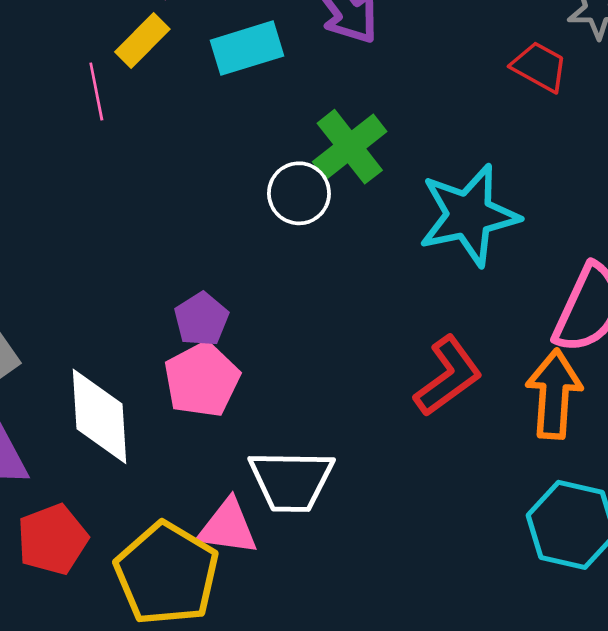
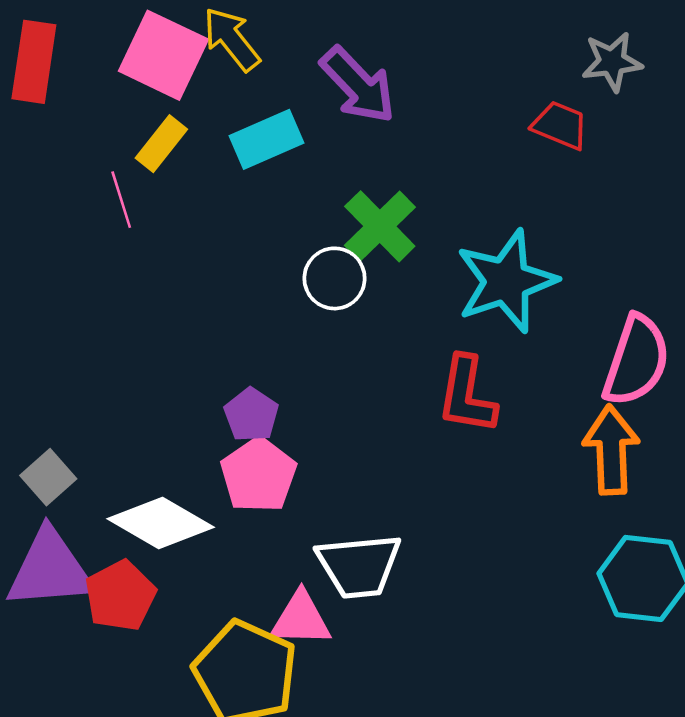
red L-shape: (448, 376) -> (467, 395), moved, turned 142
white diamond: (100, 416) -> (161, 523), turned -50
red pentagon: (52, 539) -> (120, 596), moved

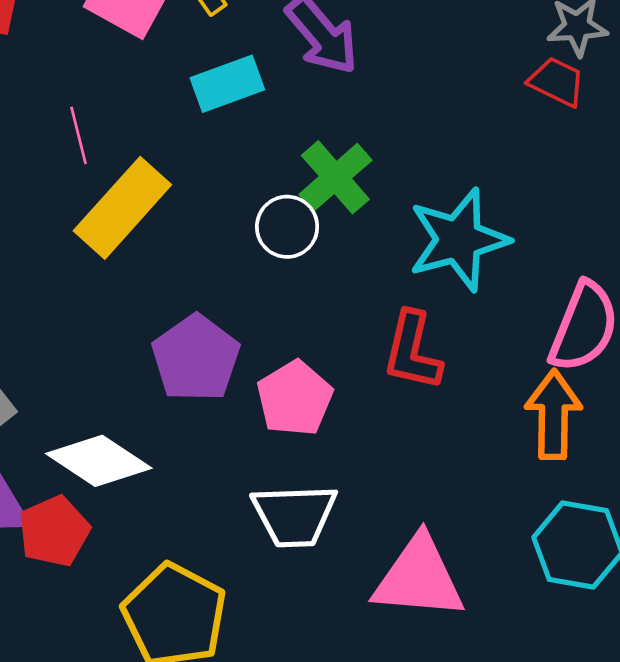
red trapezoid: (560, 125) -> (557, 82), moved
yellow rectangle: (161, 144) -> (122, 208), moved, size x1.8
purple pentagon: (251, 415) -> (196, 358), size x1.6
pink pentagon: (258, 475) -> (295, 398), moved
pink triangle: (301, 619) -> (419, 578), moved, size x1.5

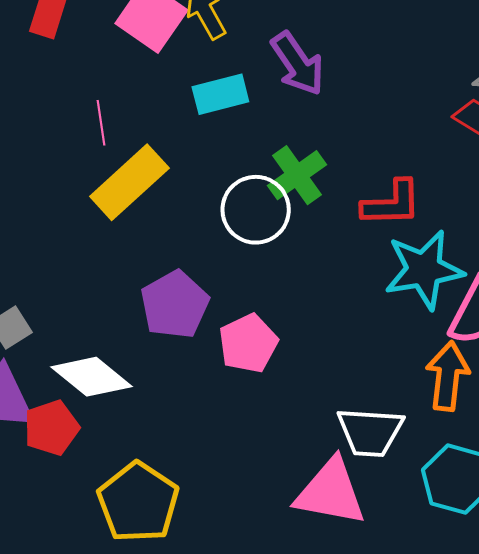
white circle: (287, 227) -> (256, 210), size x1.4
cyan star: (459, 240) -> (424, 270), moved
red L-shape: (412, 351) -> (392, 203), moved, turned -110
white trapezoid: (294, 515) -> (370, 432), moved

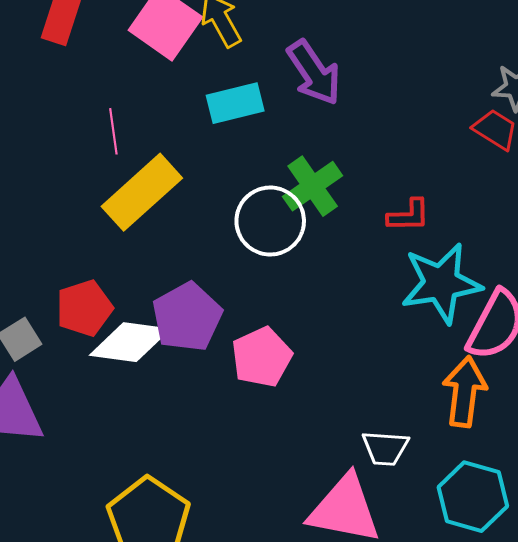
red L-shape: (392, 203) -> (409, 215), size x0.7
white diamond: (91, 377) -> (130, 342), moved, turned -32
red pentagon: (51, 428) -> (84, 308), moved
white trapezoid: (370, 432) -> (385, 448), size x0.7

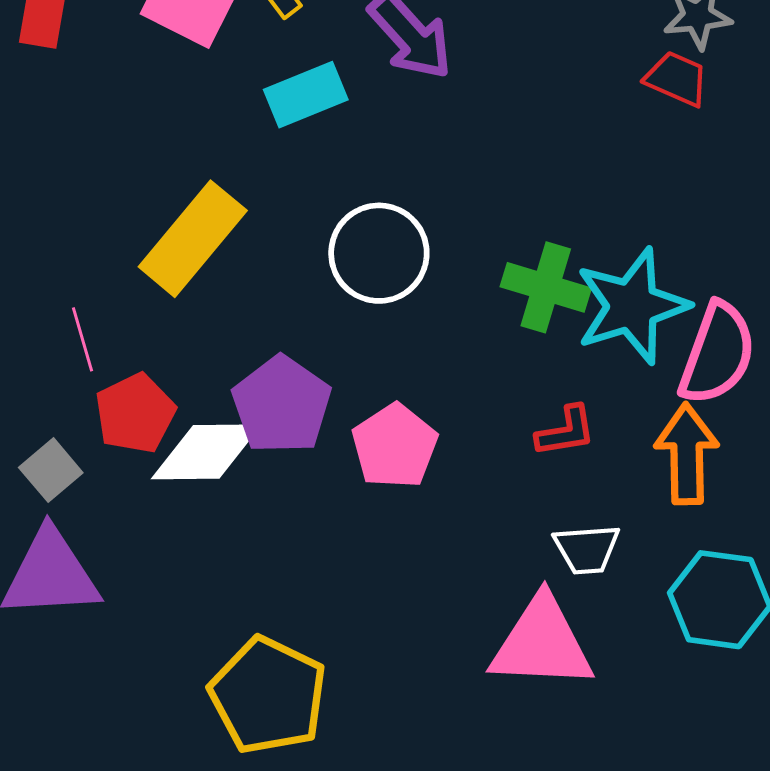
pink line: (113, 131) -> (82, 339), moved
green cross: (313, 186) -> (546, 287), moved, turned -30
red L-shape: (409, 215) -> (566, 431), moved

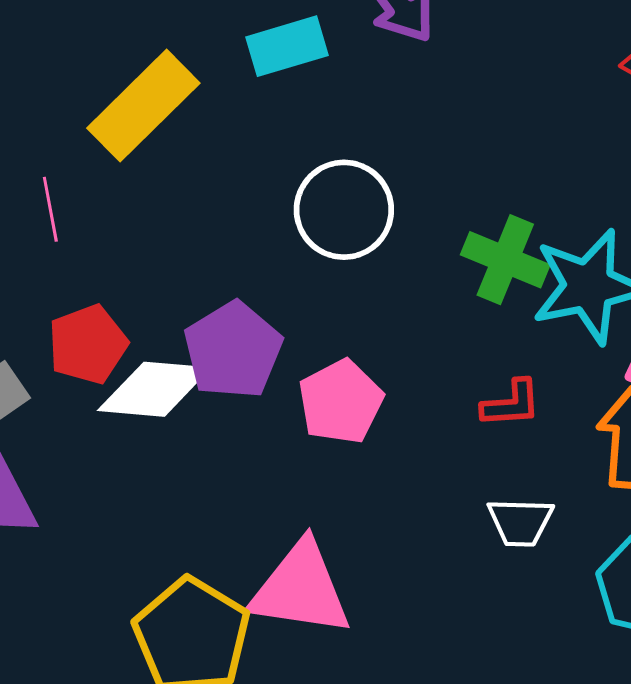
yellow rectangle: (193, 239) -> (143, 106), moved
pink line: (82, 339) -> (50, 209), moved
pink triangle: (542, 643) -> (300, 589), moved

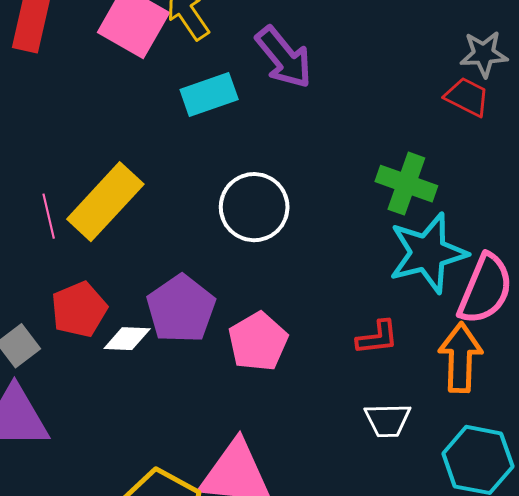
yellow rectangle: (143, 106) -> (105, 202), moved
green cross: (505, 260) -> (406, 184), moved
white diamond: (154, 389) -> (127, 339), size x0.6

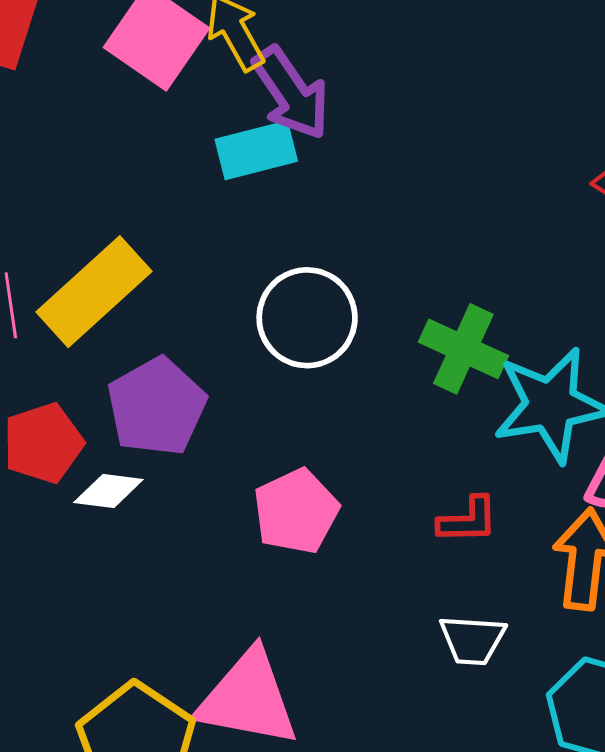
purple arrow: (284, 57) -> (291, 93), moved
green cross: (406, 184) -> (463, 349), moved
purple pentagon: (181, 309) -> (157, 407), moved

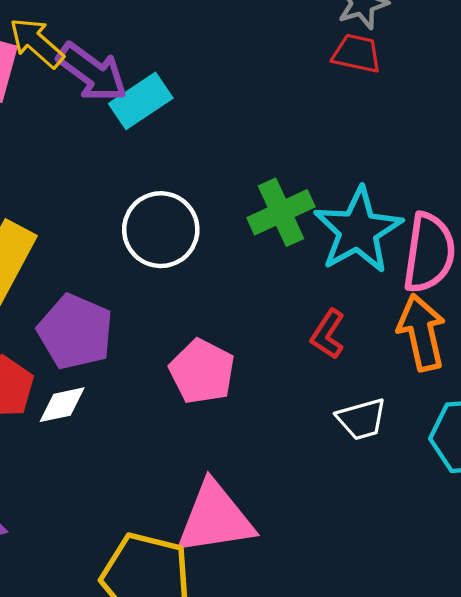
cyan rectangle: (256, 150) -> (141, 101), moved
green cross: (463, 349) -> (281, 212), turned -30
red L-shape: (468, 520) -> (328, 334), turned 144

